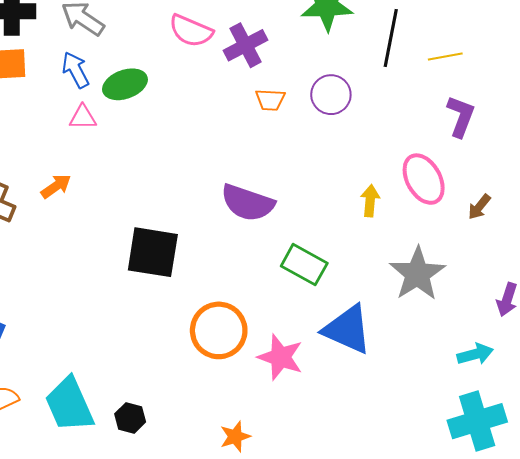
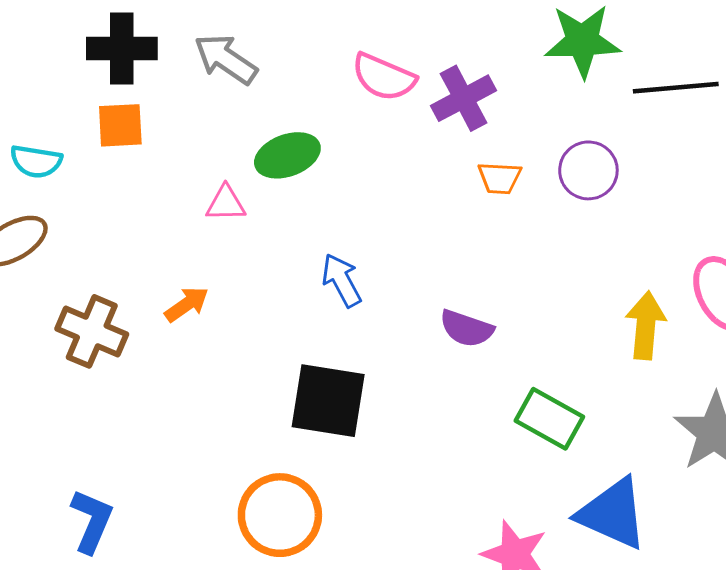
black line: (391, 38) -> (676, 88), turned 74
blue arrow: (76, 70) -> (342, 280), moved
yellow arrow: (370, 201) -> (646, 325), size x1.4
purple semicircle: (248, 203) -> (467, 328), size x0.7
orange circle: (219, 330) -> (280, 515), moved

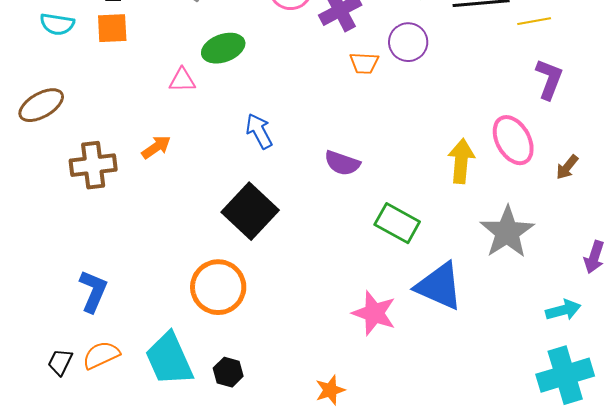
cyan semicircle: (36, 161) -> (57, 24), moved
purple circle: (588, 170) -> (408, 42), moved
brown cross: (92, 331) -> (93, 165), turned -30
black square: (328, 401) -> (250, 211), turned 34

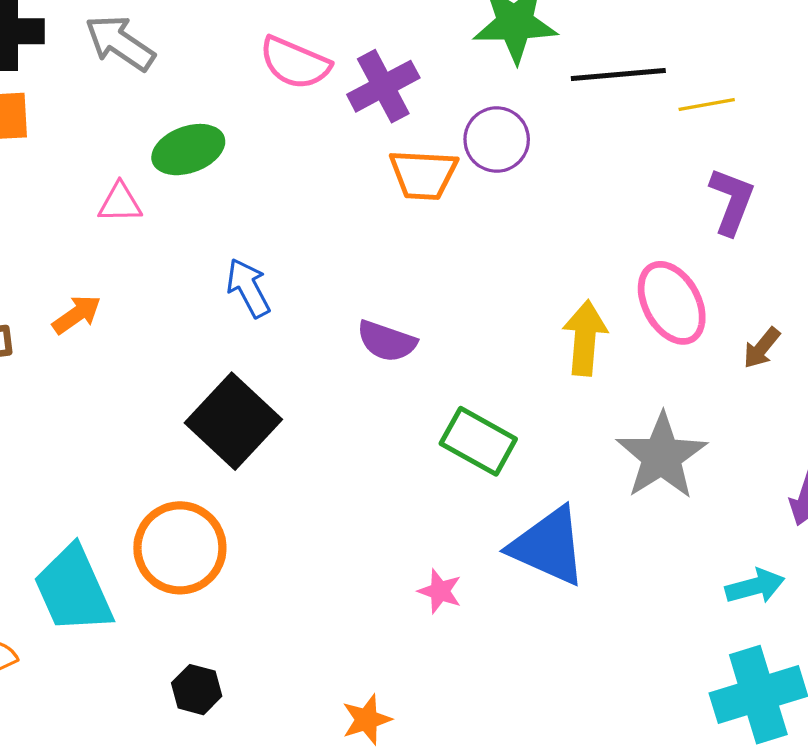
orange trapezoid: (364, 63) -> (423, 175), size x1.4
pink star: (374, 313) -> (440, 591), size x0.6
cyan trapezoid: (169, 359) -> (73, 590), moved

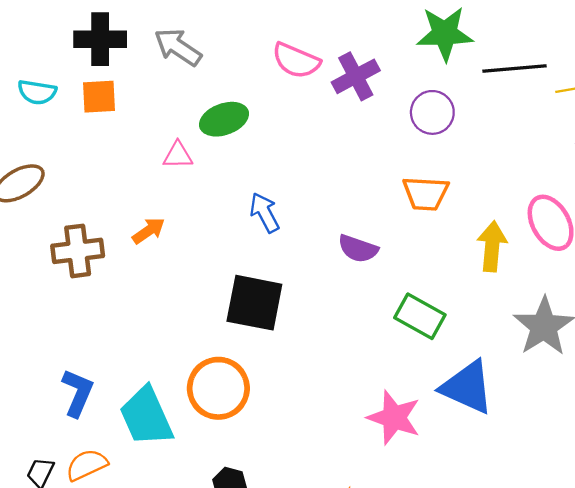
orange trapezoid: (423, 175) -> (426, 193), moved
black square: (233, 421) -> (254, 303), turned -32
pink star: (440, 591) -> (394, 418), size x1.8

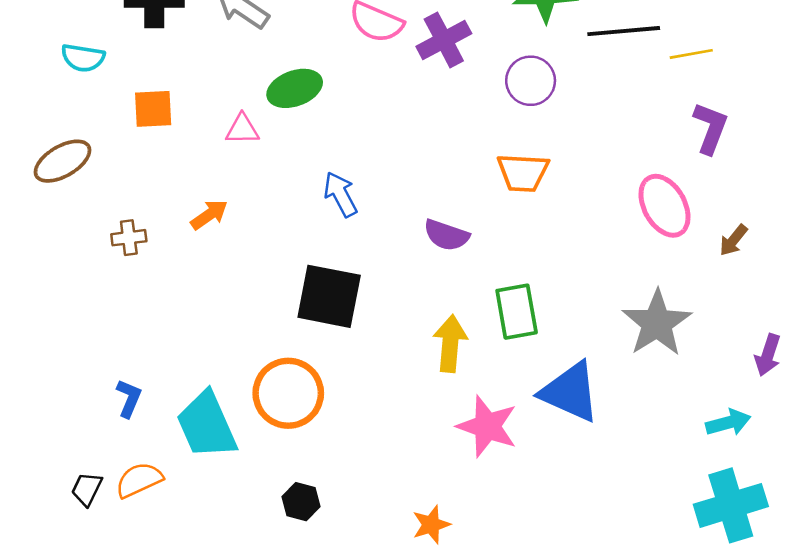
orange square: (99, 97) -> (153, 109), moved
yellow arrow: (492, 246) -> (450, 343), moved
brown cross: (78, 251) -> (129, 238), size x0.6
green rectangle: (420, 316) -> (517, 312), turned 51
blue L-shape: (78, 393) -> (129, 398), size x0.7

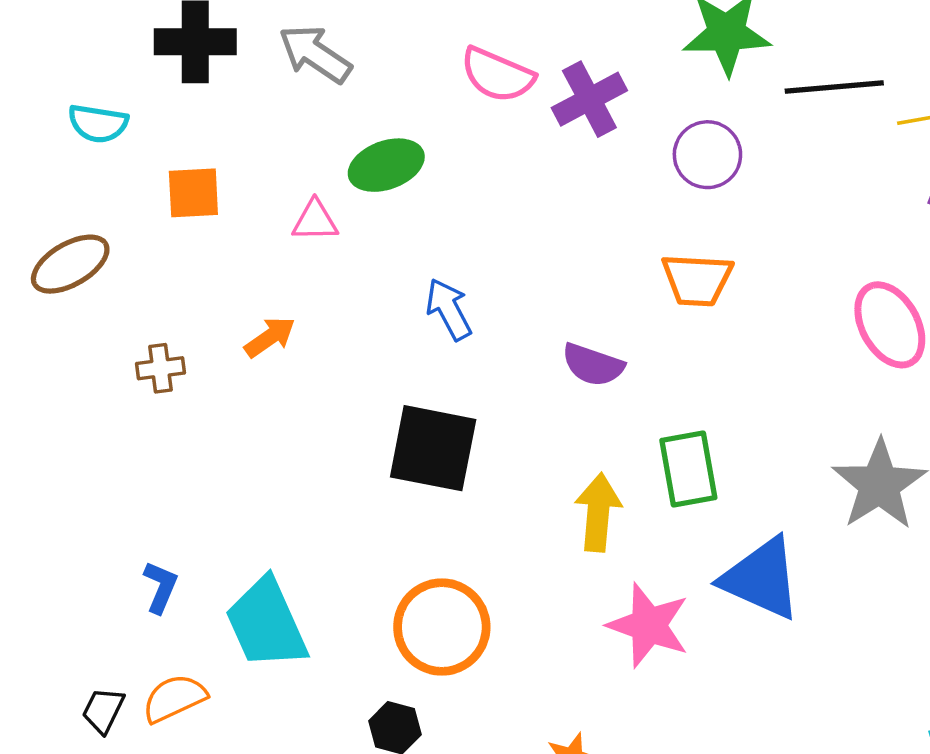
orange circle: (288, 393) -> (442, 627), moved

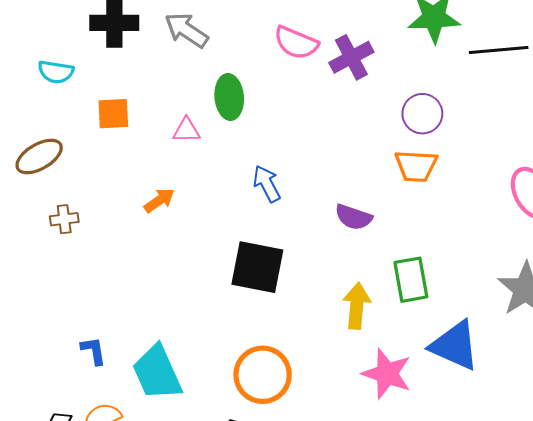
purple circle: (707, 155) -> (422, 114), moved
green ellipse: (386, 165) -> (229, 97), turned -75
brown cross: (160, 368) -> (64, 219), moved
blue L-shape: (160, 587) -> (93, 351), turned -32

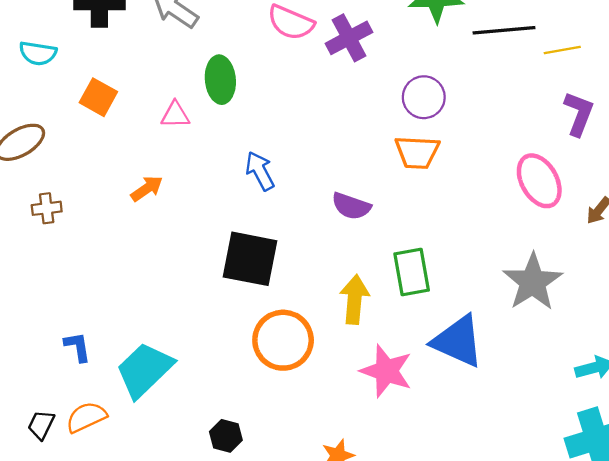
orange square: (113, 114) -> (98, 97), turned 32
cyan trapezoid: (157, 373) -> (145, 370), turned 70
orange circle: (263, 375) -> (283, 340), moved

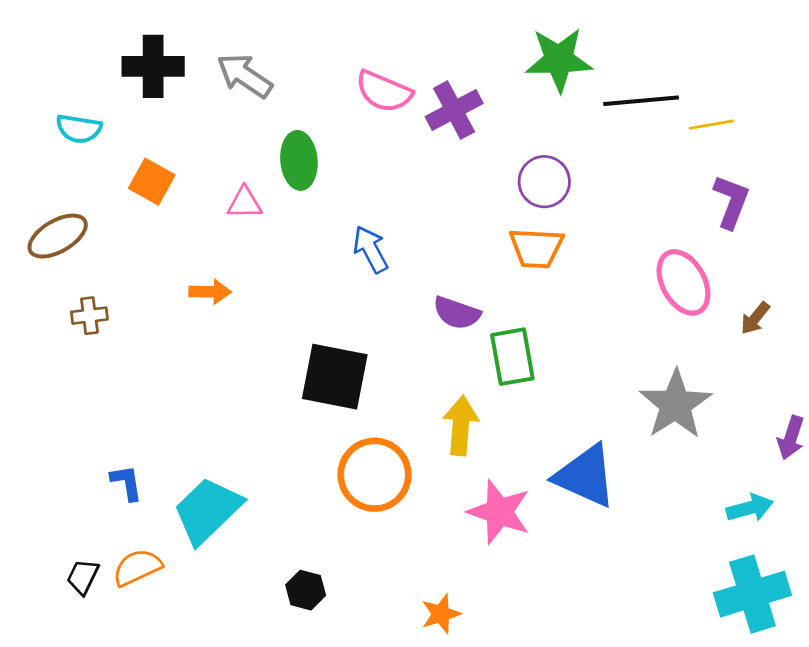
blue arrow: (260, 171) -> (371, 249), moved
orange arrow: (147, 188) -> (210, 292), turned 36
green rectangle: (412, 272) -> (512, 357), moved

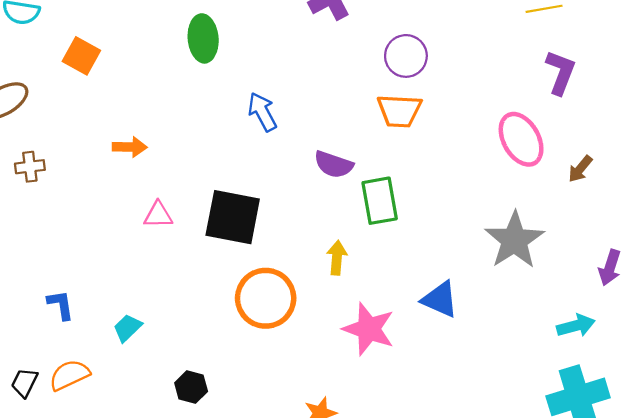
pink triangle: (245, 203) -> (158, 215), moved
yellow arrow: (461, 426) -> (337, 258), size x0.7
blue triangle: (585, 476) -> (440, 299), size x0.7
cyan trapezoid: (207, 511) -> (127, 328), size x0.5
black hexagon: (306, 590) -> (191, 387), moved

